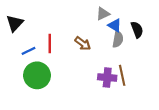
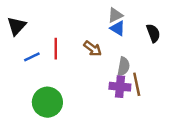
blue triangle: (115, 25) -> (118, 28), moved
gray semicircle: (118, 39) -> (124, 66), moved
green circle: (37, 75) -> (47, 102), moved

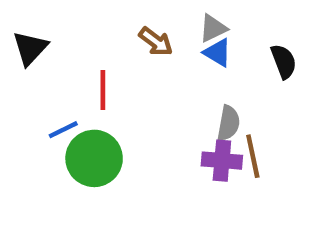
brown arrow: (93, 49) -> (156, 42), moved
blue line: (32, 57) -> (63, 130), moved
green circle: (47, 102) -> (94, 158), moved

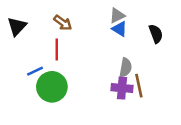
brown arrow: (156, 42) -> (63, 23), moved

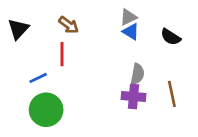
black semicircle: (156, 34) -> (171, 37), turned 144
brown line: (139, 86) -> (172, 94), moved
green circle: (52, 87) -> (46, 110), moved

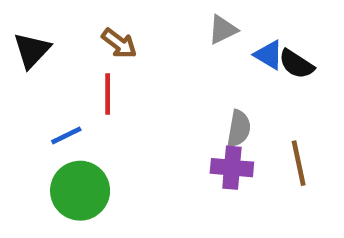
blue triangle: (131, 32) -> (269, 55), moved

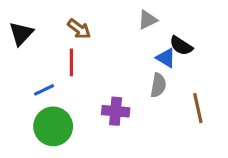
blue triangle: (269, 55) -> (166, 58), moved
black semicircle: (296, 64) -> (181, 46), moved
purple cross: (232, 168) -> (116, 111), moved

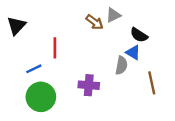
brown arrow: (79, 29) -> (95, 22), moved
blue triangle: (166, 58) -> (133, 52), moved

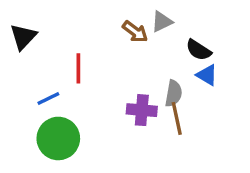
blue triangle: (133, 52) -> (207, 75), moved
brown line: (152, 83) -> (177, 118), moved
purple cross: (89, 85) -> (142, 110), moved

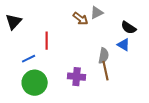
black semicircle: (199, 50) -> (129, 28), moved
purple cross: (142, 110) -> (77, 77), moved

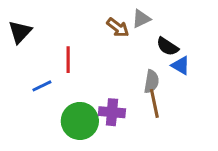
black semicircle: (129, 28) -> (168, 46), moved
green circle: (35, 83) -> (80, 121), moved

